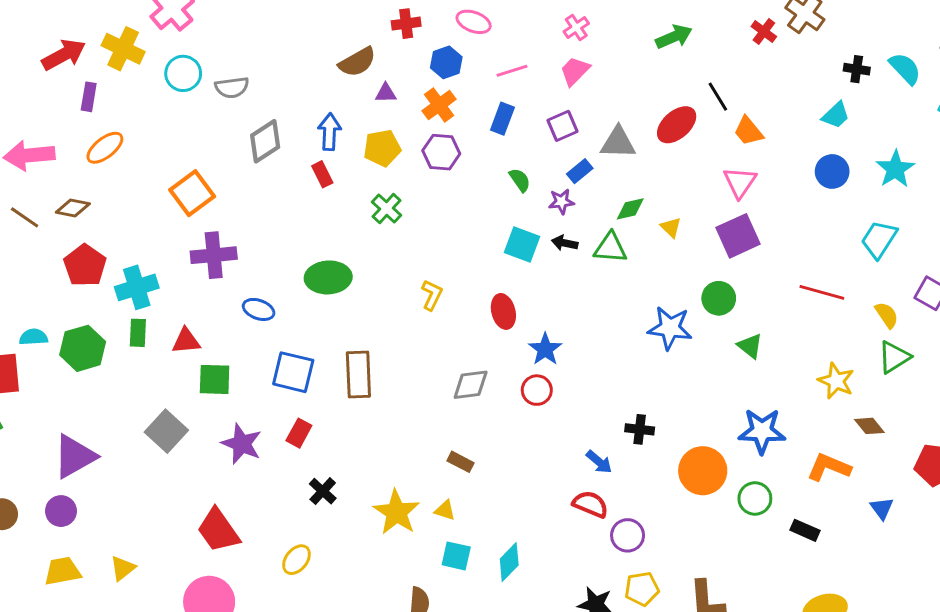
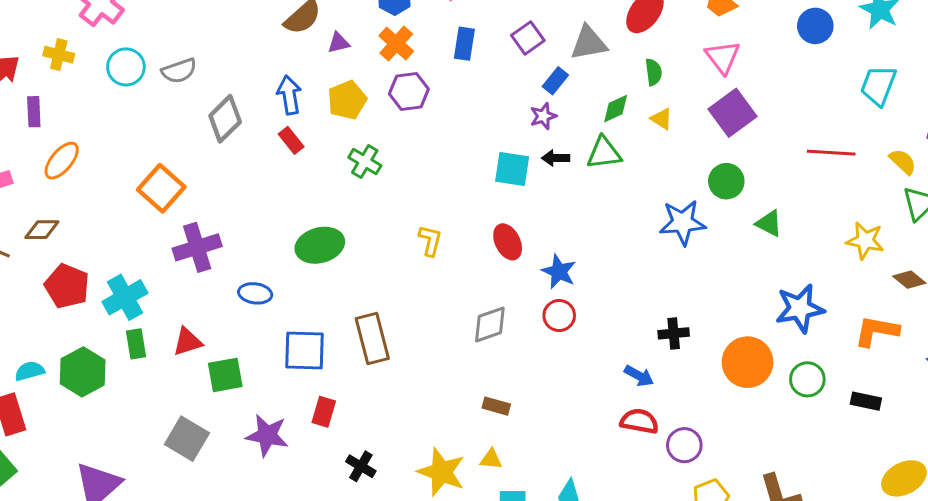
yellow cross: (123, 49) -> (59, 55), size x0.7
green semicircle: (520, 180) -> (654, 72), moved, turned 40

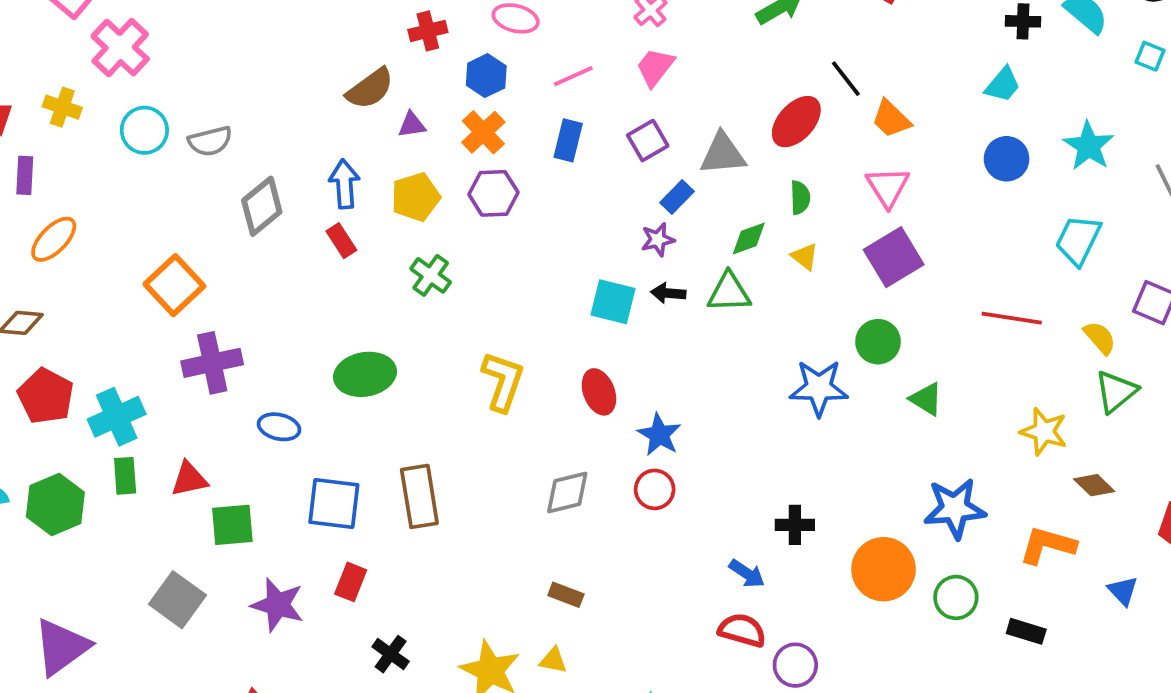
yellow L-shape: (430, 241) -> (503, 381), size x1.5

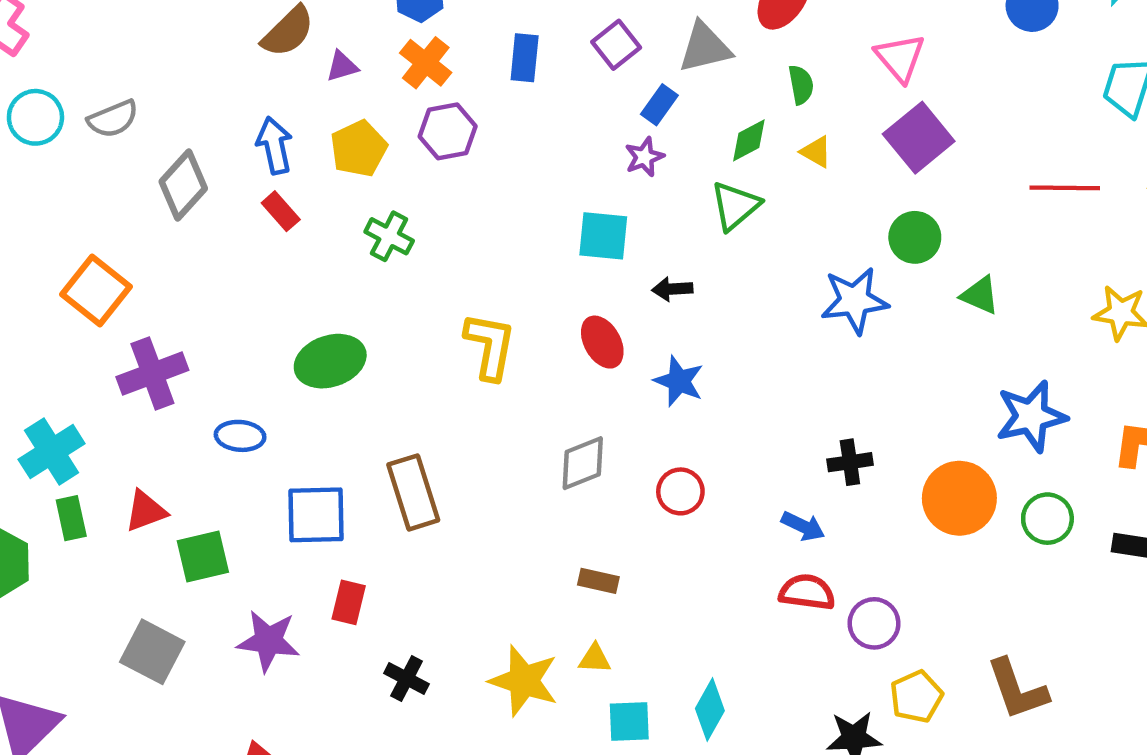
green triangle: (729, 292) -> (735, 206), turned -30
black arrow: (668, 293) -> (672, 289), moved
red circle: (655, 489) -> (680, 491), moved

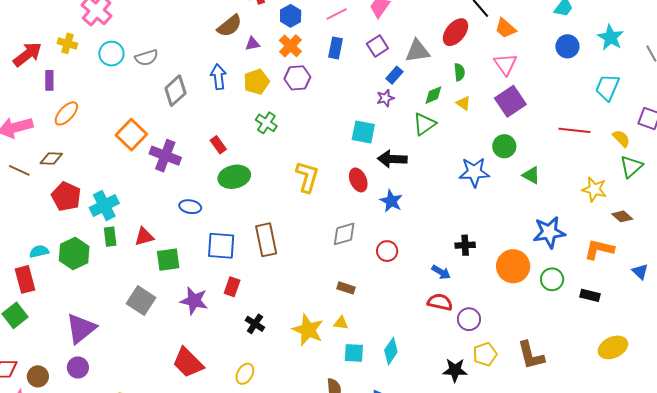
red rectangle: (281, 211) -> (218, 145), moved
black arrow: (672, 289) -> (392, 159), size x1.6
purple cross: (152, 374) -> (165, 156), moved, turned 36

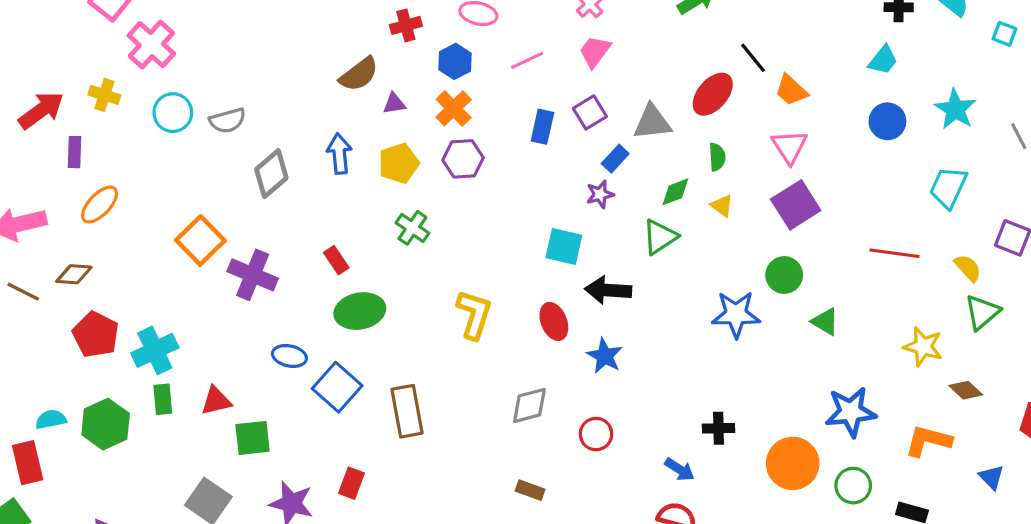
blue rectangle: (335, 48) -> (542, 127), moved
blue square: (221, 246) -> (337, 387), moved, turned 36

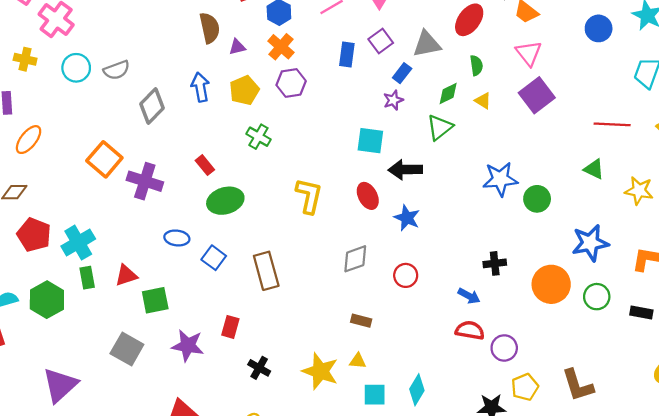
brown semicircle: (359, 74) -> (210, 28), turned -60
green circle: (784, 275) -> (537, 199), moved
green triangle: (825, 322) -> (594, 169), moved
blue square: (337, 387) -> (214, 258), size x0.7

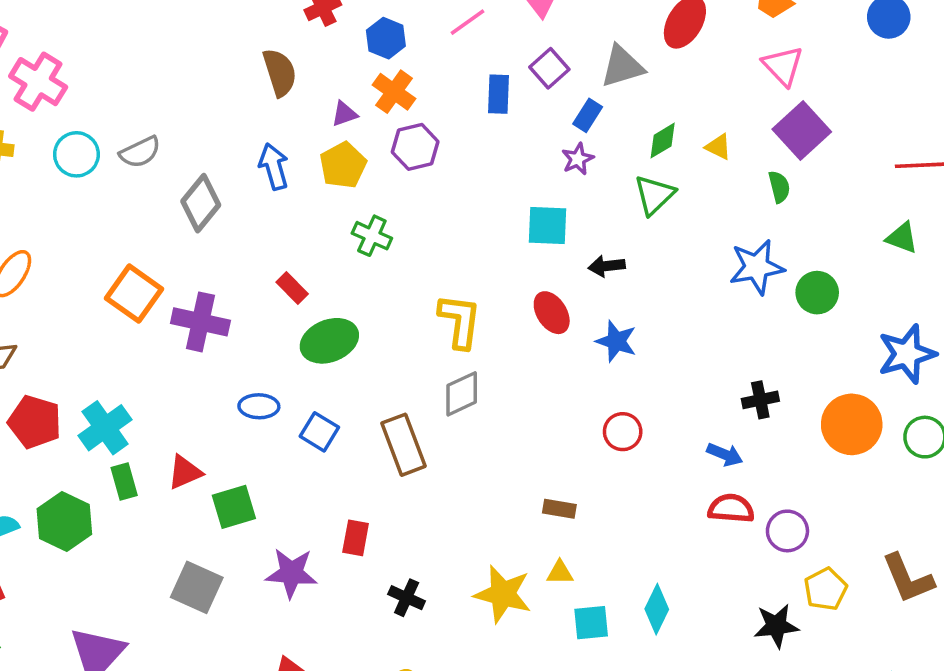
purple triangle: (237, 47) -> (344, 114), moved
green semicircle: (476, 65) -> (779, 187), moved
black arrow: (405, 170) -> (607, 266), size x0.7
gray diamond: (355, 259) -> (462, 394), moved

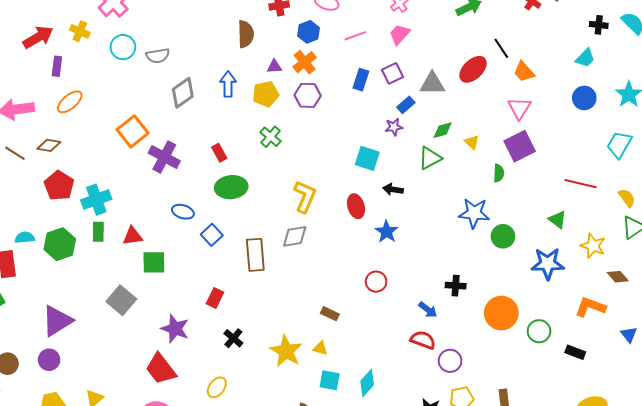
blue star: (907, 354) -> (548, 264), moved
purple star: (291, 573) -> (175, 329), moved

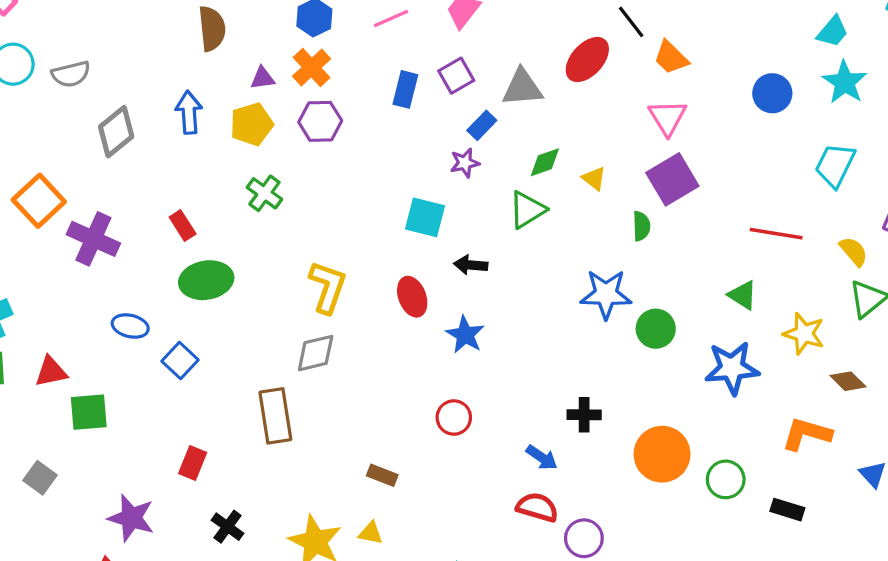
cyan trapezoid: (585, 58) -> (832, 32), moved
brown rectangle: (255, 255) -> (275, 416), moved
gray square: (121, 300) -> (40, 478), size x0.7

